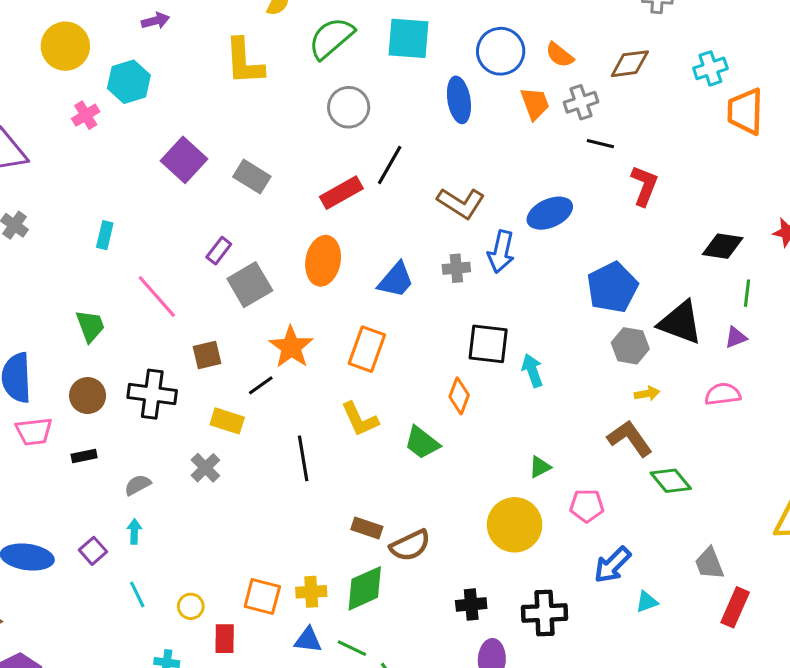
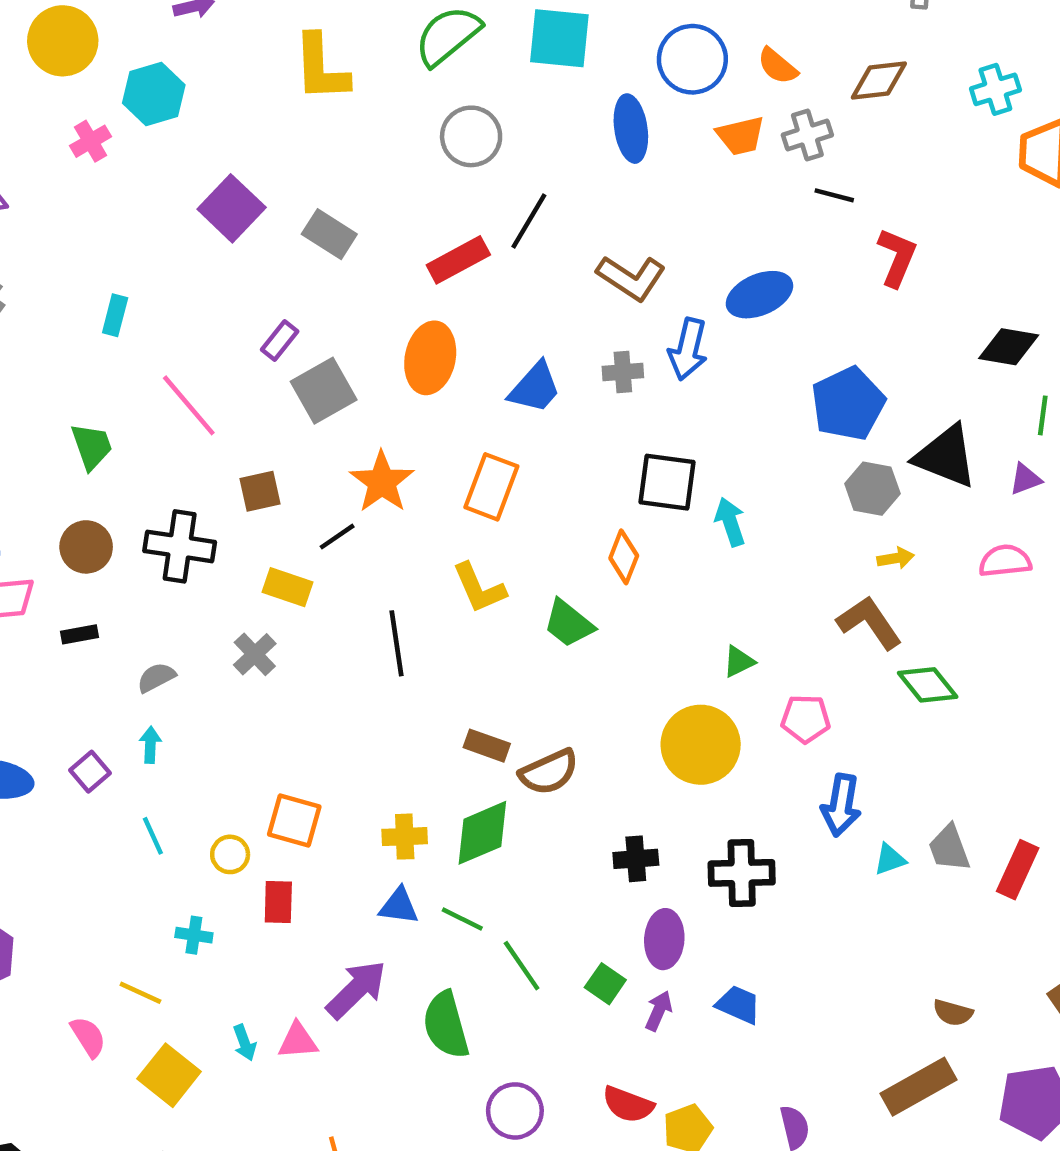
orange trapezoid: (535, 104) -> (741, 136), turned 96
gray trapezoid: (709, 563) -> (949, 848), moved
blue arrow: (612, 565) -> (841, 805), turned -36
orange square: (262, 596) -> (294, 821), moved

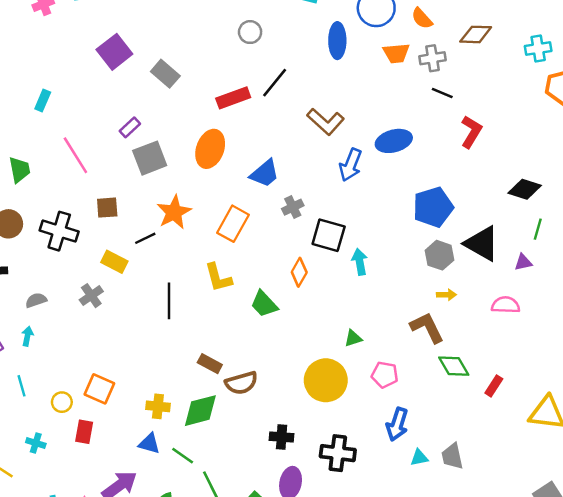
gray circle: (471, 136) -> (250, 32), size x0.7
gray cross: (623, 372) -> (293, 207), moved, turned -30
red rectangle: (1018, 870) -> (494, 386), moved, size x0.7

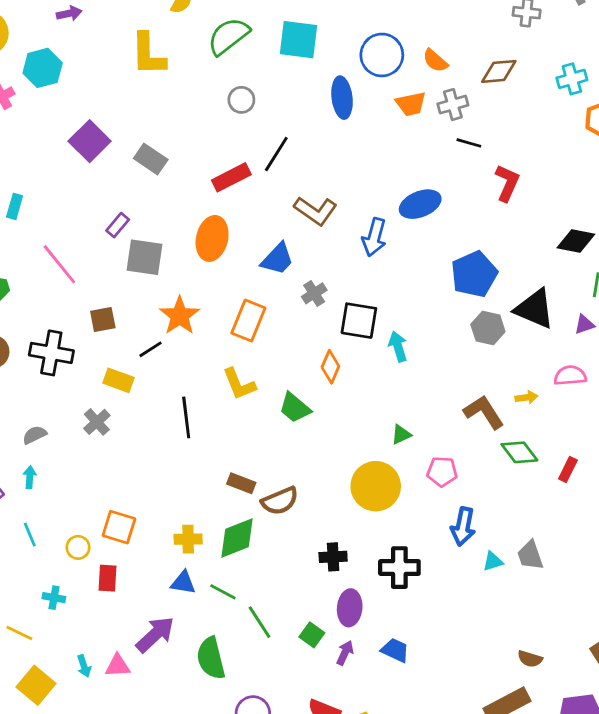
brown L-shape: (326, 122) -> (316, 211), moved
gray square: (150, 158) -> (144, 257), turned 36
yellow arrow: (446, 295) -> (526, 397), moved

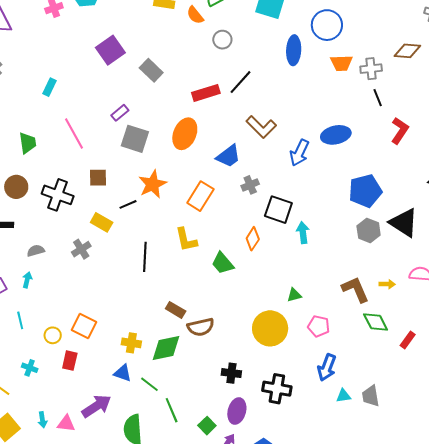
orange semicircle: (435, 61) -> (195, 15), moved
black line: (469, 143) -> (378, 98), turned 42

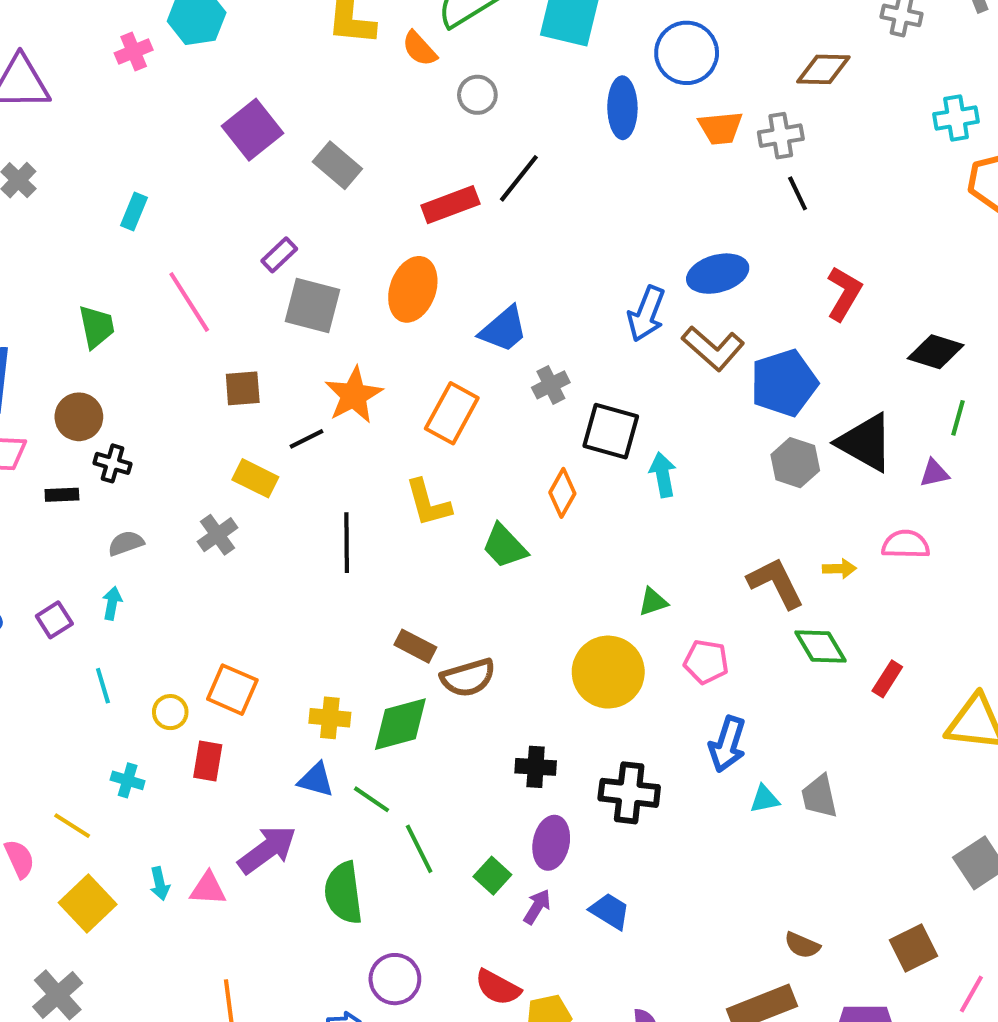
brown diamond: (407, 51) -> (823, 69), moved
brown L-shape: (261, 127) -> (713, 348), moved
red L-shape: (400, 131) -> (844, 293), moved
black cross: (58, 195) -> (112, 463), moved, size x0.6

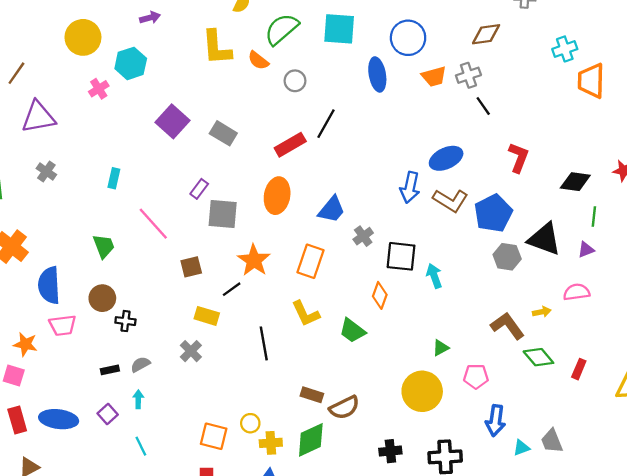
black rectangle: (62, 495) -> (110, 370), moved
yellow circle: (170, 712) -> (250, 423), moved

